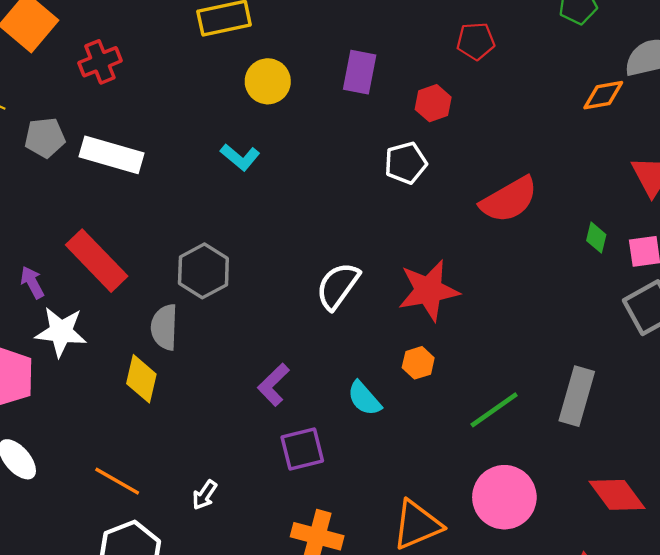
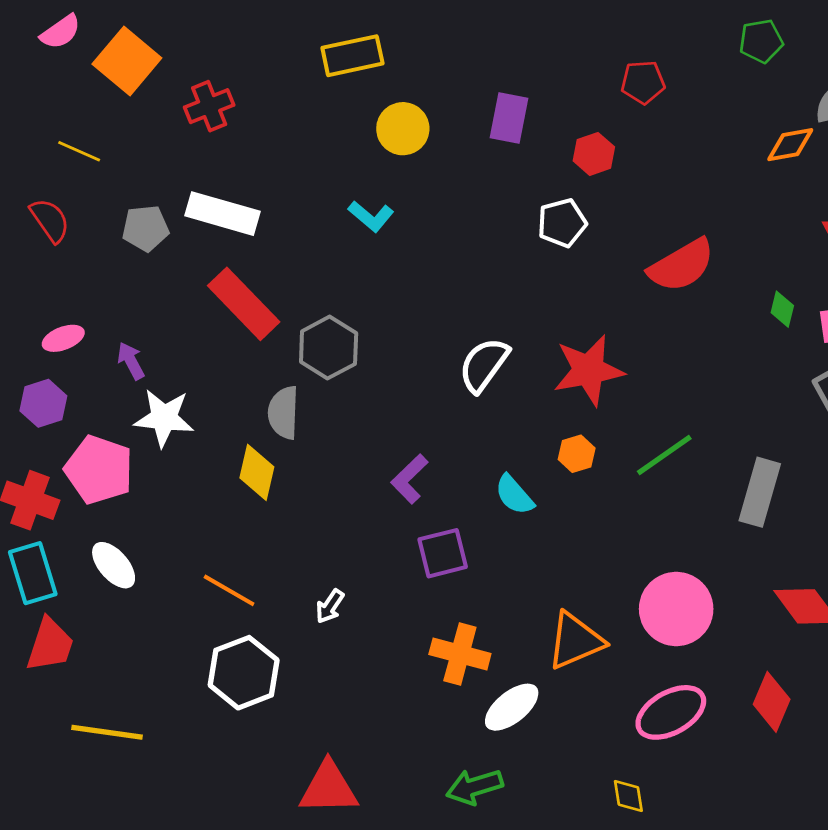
gray pentagon: (45, 138) -> (145, 228), moved
red rectangle: (97, 261) -> (244, 304), moved
green line: (494, 410) -> (664, 455), moved

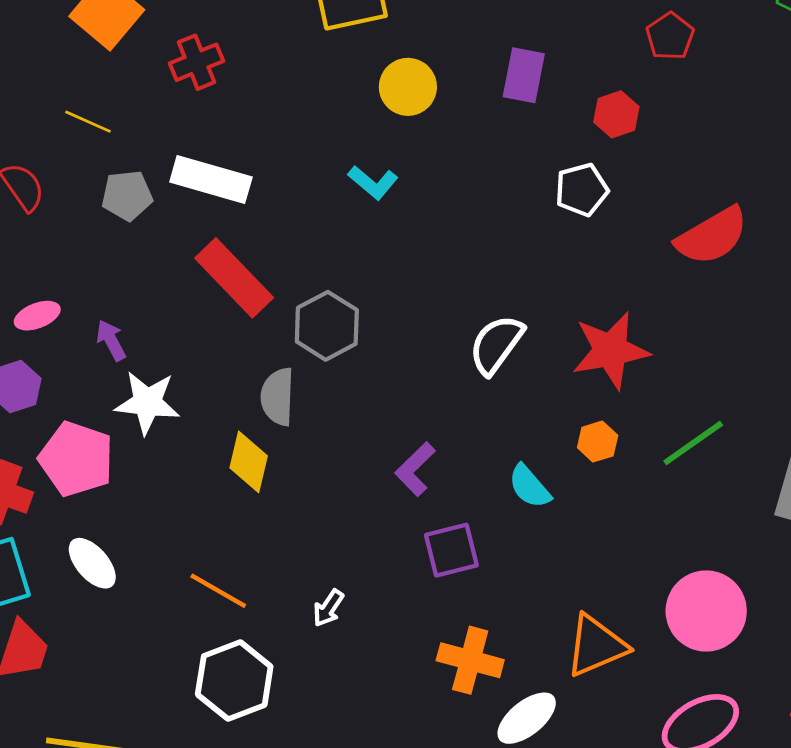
red pentagon: (643, 82) -> (670, 36), turned -30
yellow line: (79, 151) -> (88, 122), moved

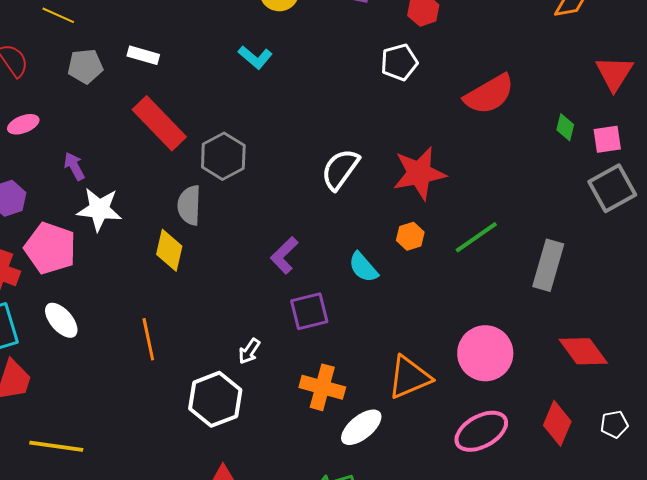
white rectangle: (211, 180) -> (143, 55), size x0.6
pink ellipse: (37, 316) -> (23, 124), moved
orange line: (218, 591) -> (148, 339), turned 48
white arrow: (328, 608) -> (249, 351), moved
white hexagon: (234, 680) -> (215, 399), moved

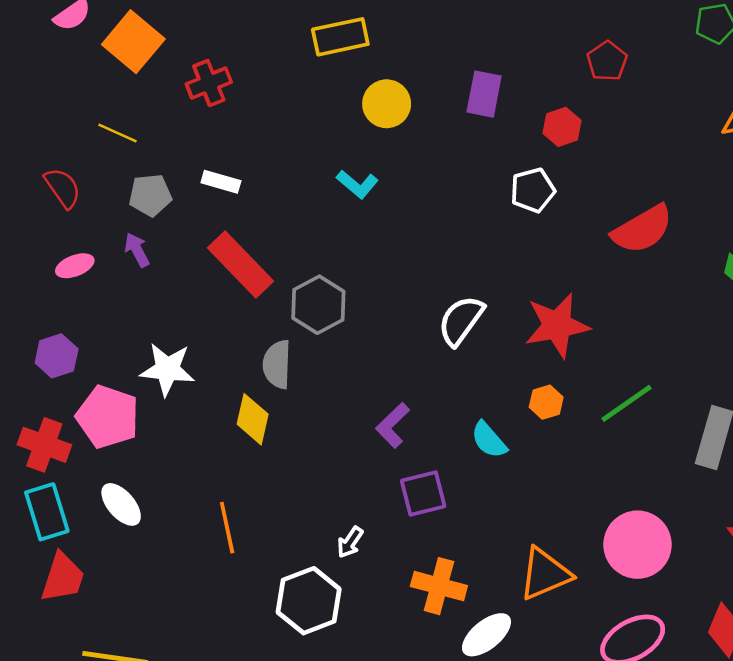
purple arrow: (74, 166) -> (137, 250), moved

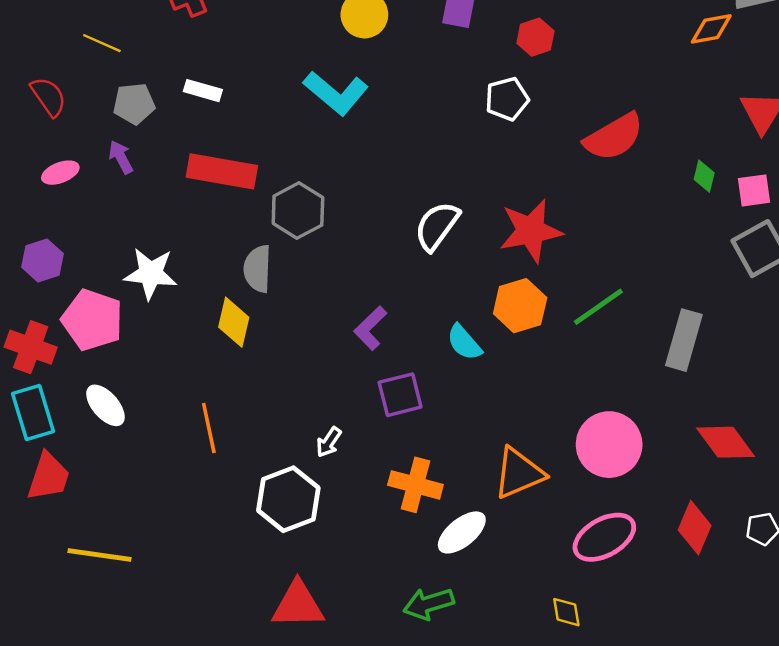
cyan L-shape: (357, 184) -> (336, 93), size x1.6
red rectangle: (240, 265) -> (222, 171), turned -36
orange hexagon: (546, 402) -> (520, 306), size x1.6

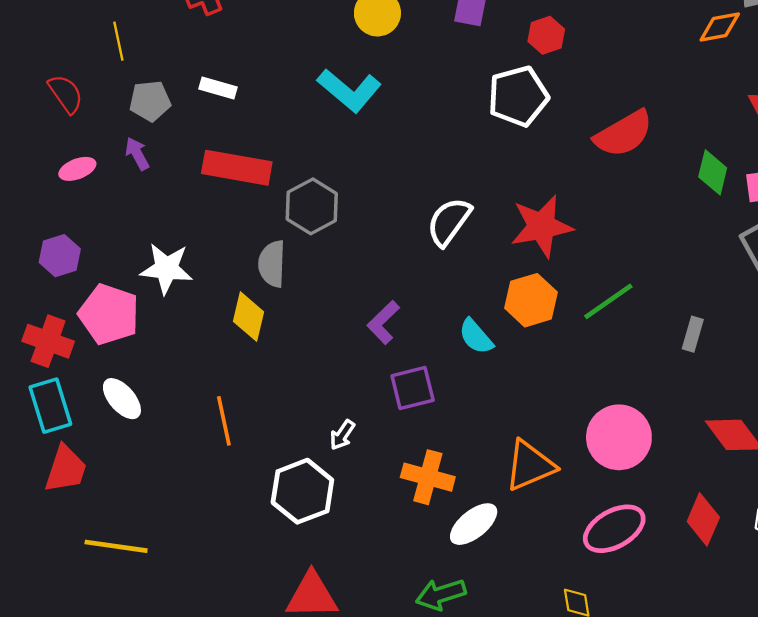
yellow line: (102, 43) -> (118, 41), turned 54
white pentagon: (507, 99) -> (518, 96), size x1.4
green diamond: (704, 176) -> (713, 172), size x1.4
gray rectangle: (684, 340) -> (693, 334), size x0.6

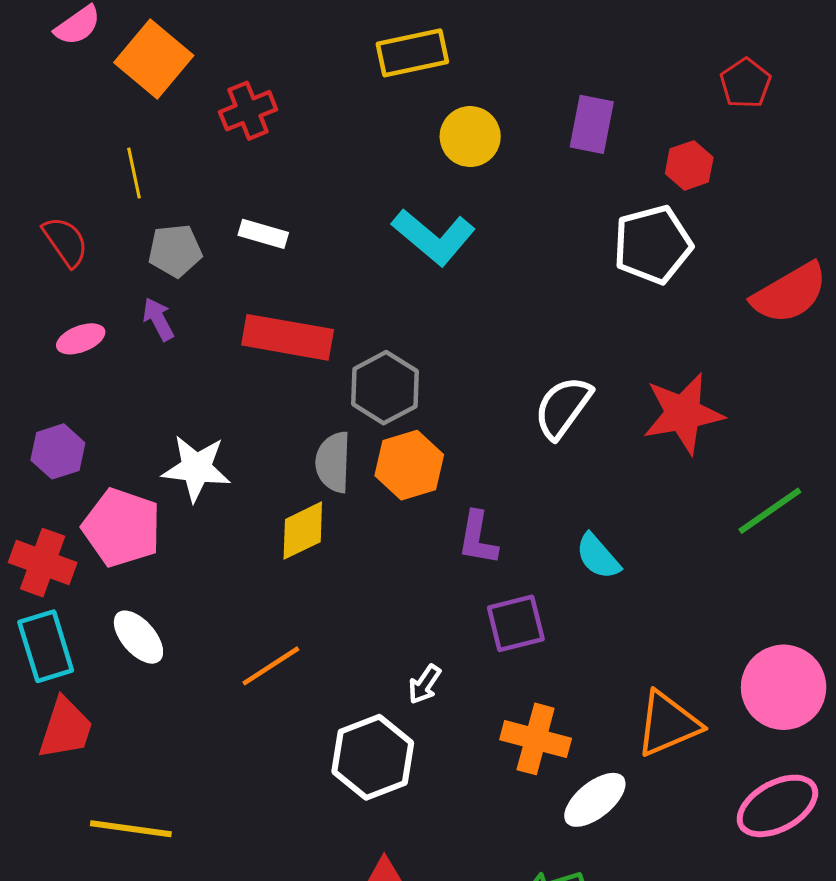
orange hexagon: (531, 300) -> (409, 465), moved
yellow diamond: (249, 317) -> (303, 531), turned 51
purple L-shape: (383, 322) -> (478, 538), turned -36
orange line: (224, 421) -> (271, 666), turned 69

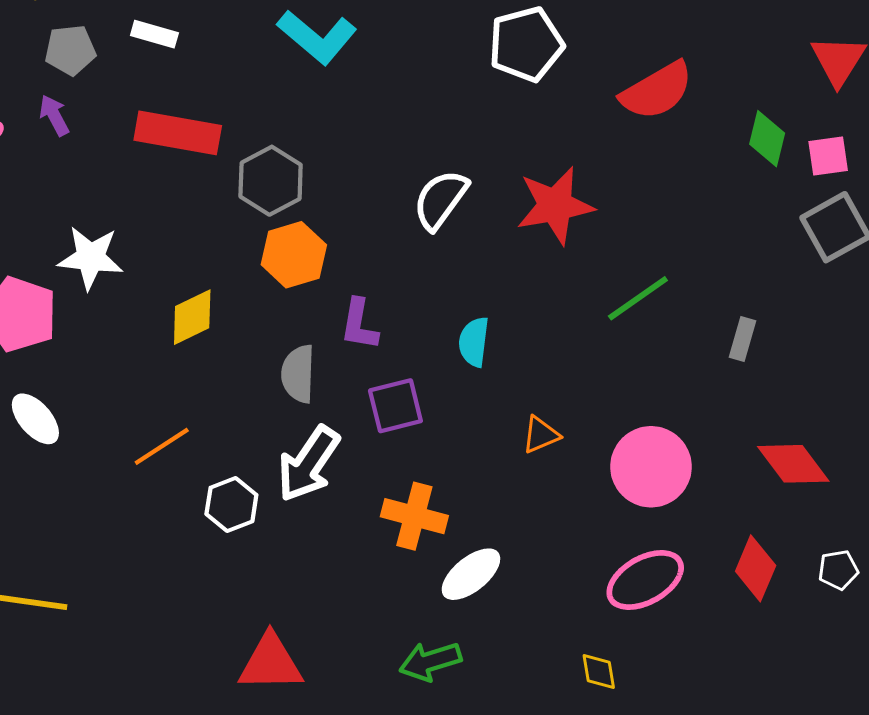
gray semicircle: (333, 462) -> (298, 374), moved
cyan semicircle: (598, 556) -> (474, 342), turned 48
white arrow: (424, 684) -> (308, 464), size x2.0
orange triangle: (668, 724) -> (541, 435), moved, size x0.6
white hexagon: (373, 757) -> (231, 504), moved, size x0.7

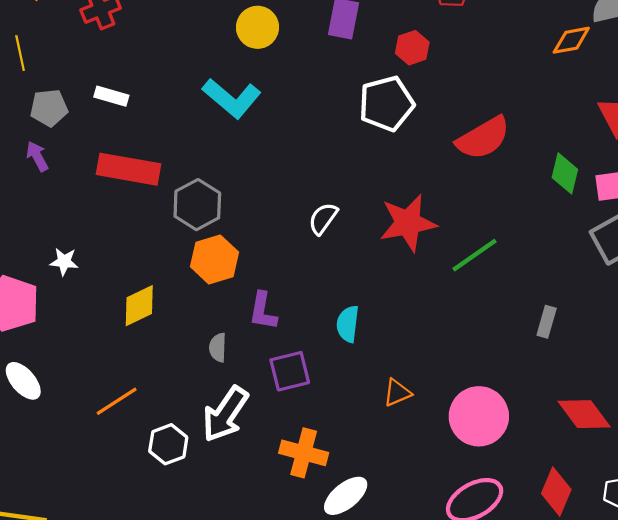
white semicircle: (440, 200) -> (323, 219), size x0.7
white star: (91, 258) -> (64, 262), size x0.6
green line: (638, 298) -> (475, 255), moved
gray semicircle: (298, 374) -> (218, 348), size x0.7

